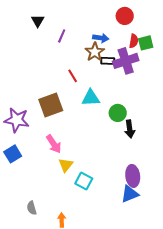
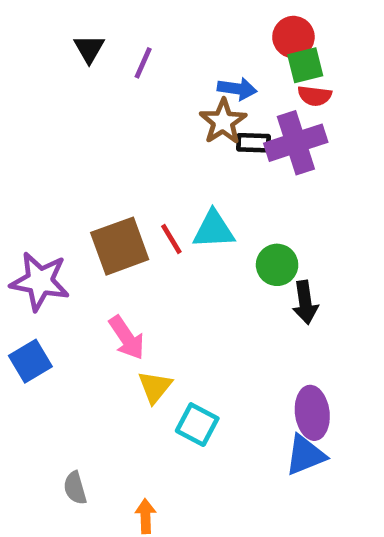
purple line: (62, 36) -> (143, 63), moved
red semicircle: (134, 41) -> (315, 96), turned 88
green square: (146, 43) -> (305, 65), moved
red line: (73, 76) -> (171, 239), moved

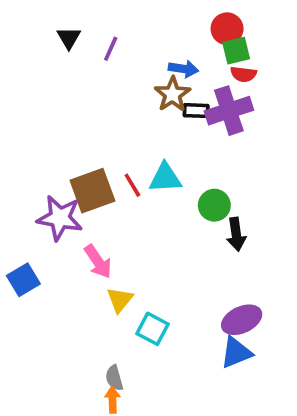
purple star: (40, 281) -> (60, 218), moved
purple ellipse: (312, 413) -> (242, 320), turned 72
gray semicircle: (75, 488) -> (114, 378), moved

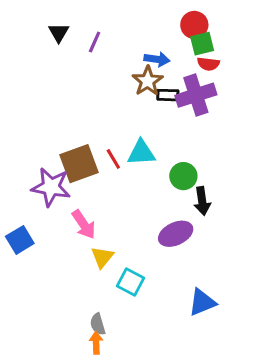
purple ellipse: (242, 320) -> (176, 234), moved

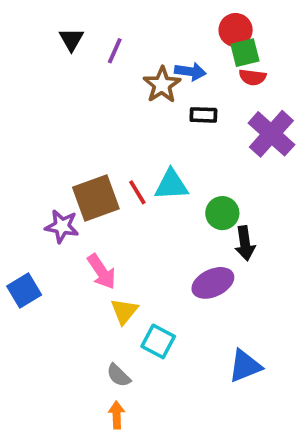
brown star: (148, 81) -> (162, 85), moved
purple cross: (196, 95) -> (271, 134), moved, turned -30
purple star: (51, 187) -> (62, 226), size x0.7
gray semicircle: (98, 324) -> (119, 375), moved, turned -30

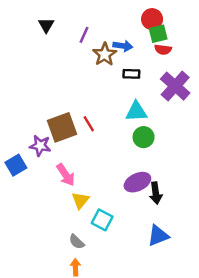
purple line: (115, 51) -> (84, 35), moved
cyan triangle: (171, 185) -> (136, 112), moved
black arrow: (245, 243) -> (156, 193), moved
blue square: (24, 290) -> (16, 165), moved

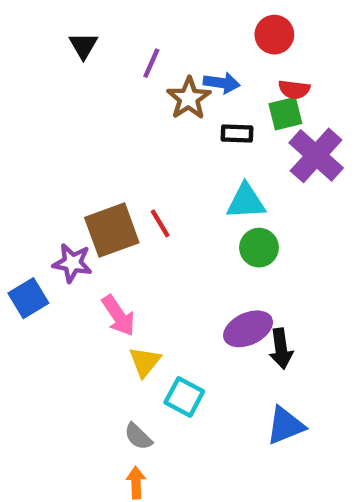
green square: (158, 34) -> (285, 114), moved

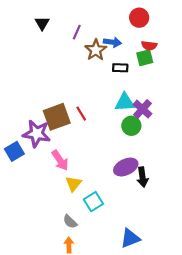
purple cross: (316, 155) -> (142, 109), moved, size x0.7
purple star: (72, 263) -> (37, 134), size x1.4
cyan square: (184, 397) -> (93, 202), turned 30
blue triangle: (285, 425) -> (130, 238), moved

